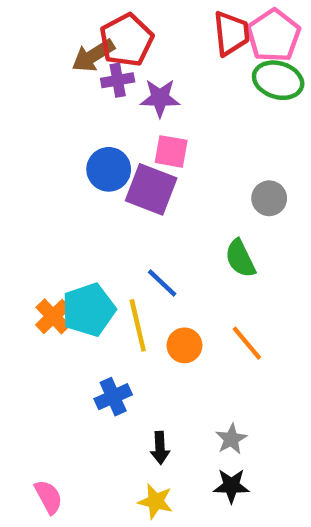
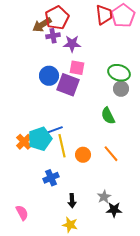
green ellipse: (278, 80) -> (119, 73), moved
blue line: (162, 283) -> (55, 130), moved, turned -63
black star: (231, 486) -> (114, 210), moved
pink semicircle: (49, 497) -> (22, 213), moved

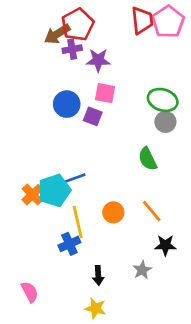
purple square: (68, 85) -> (93, 116), size x0.6
yellow line: (62, 146) -> (78, 222), moved
black star: (114, 210) -> (165, 245), moved

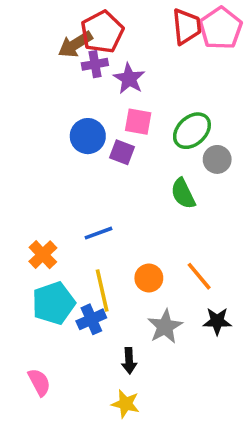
purple star: (98, 60) -> (129, 79), turned 30
green ellipse: (163, 100) -> (192, 131), moved, turned -60
green semicircle: (148, 159) -> (183, 194), moved
cyan pentagon: (54, 190) -> (54, 303), moved
gray star: (142, 270) -> (165, 327), moved, size x1.4

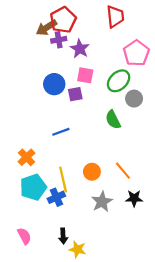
pink pentagon: (221, 28) -> (136, 53), moved
purple square: (122, 152) -> (75, 94), turned -32
blue line: (99, 233) -> (61, 132), moved
black arrow: (129, 361) -> (63, 236), moved

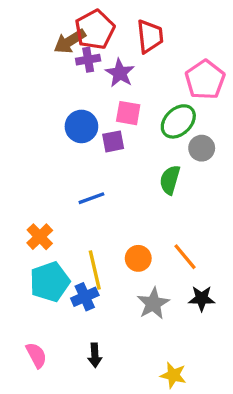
red trapezoid: (115, 17) -> (150, 36), moved
green semicircle: (113, 120) -> (170, 180), turned 42
yellow star: (78, 249) -> (173, 375), moved

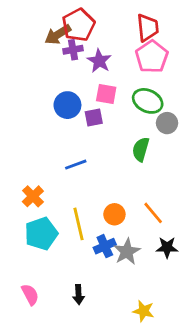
red trapezoid: (150, 36) -> (148, 28), moved
pink pentagon: (205, 80) -> (152, 57), moved
green ellipse: (178, 121) -> (148, 101), turned 68
blue cross: (85, 297) -> (105, 246), moved

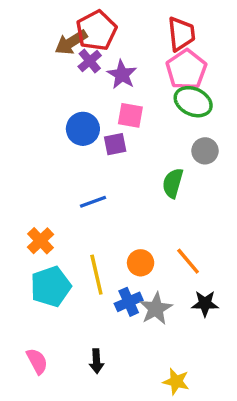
purple cross: (73, 50) -> (90, 61), turned -30
green ellipse: (148, 101) -> (193, 102), moved

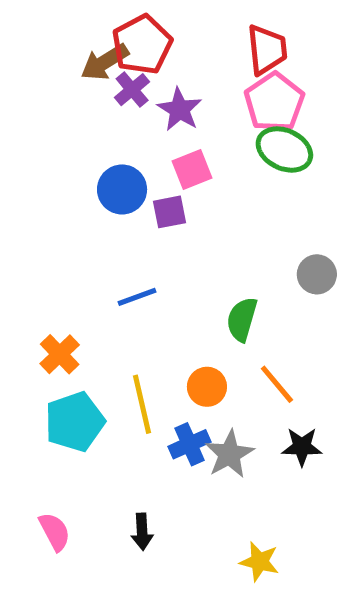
pink square: (130, 115) -> (192, 169), turned -32
gray circle: (205, 151) -> (317, 274), moved
green semicircle: (173, 183) -> (242, 319), moved

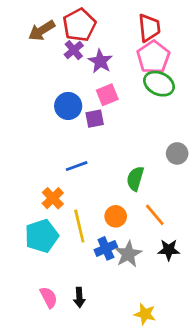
brown arrow: (105, 62) -> (42, 31), moved
orange cross: (60, 354) -> (53, 198), moved
pink semicircle: (55, 532) -> (49, 297), moved

